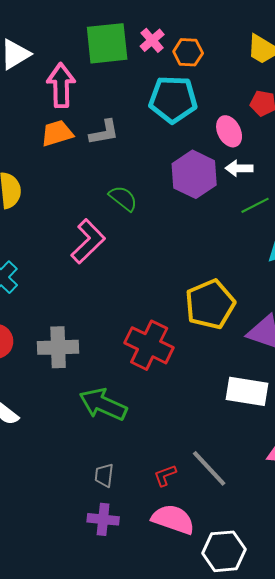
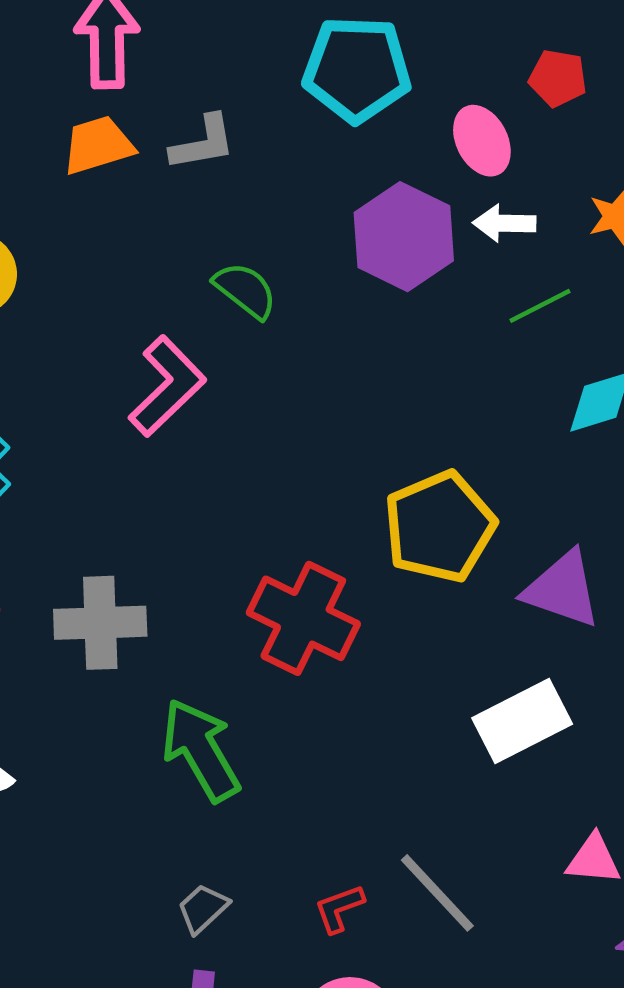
white rectangle: (247, 391) -> (522, 721), turned -36
green arrow: (103, 404) -> (201, 750), turned 36
gray trapezoid: (104, 475) -> (203, 909), turned 40

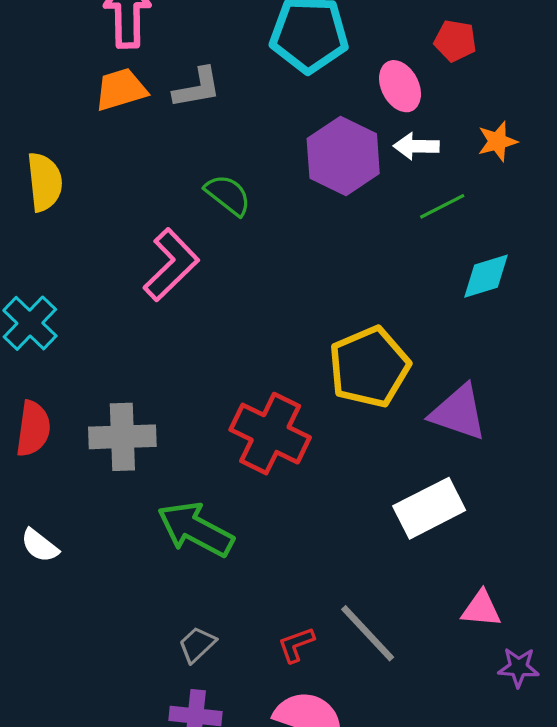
green arrow: (201, 750) -> (195, 529), turned -32

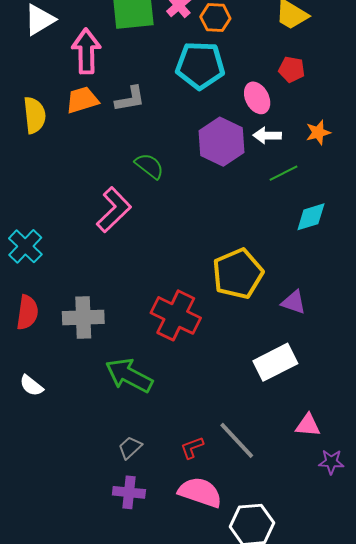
yellow semicircle: (45, 182) -> (34, 115), moved
purple triangle: (458, 412) -> (294, 302), size x0.7

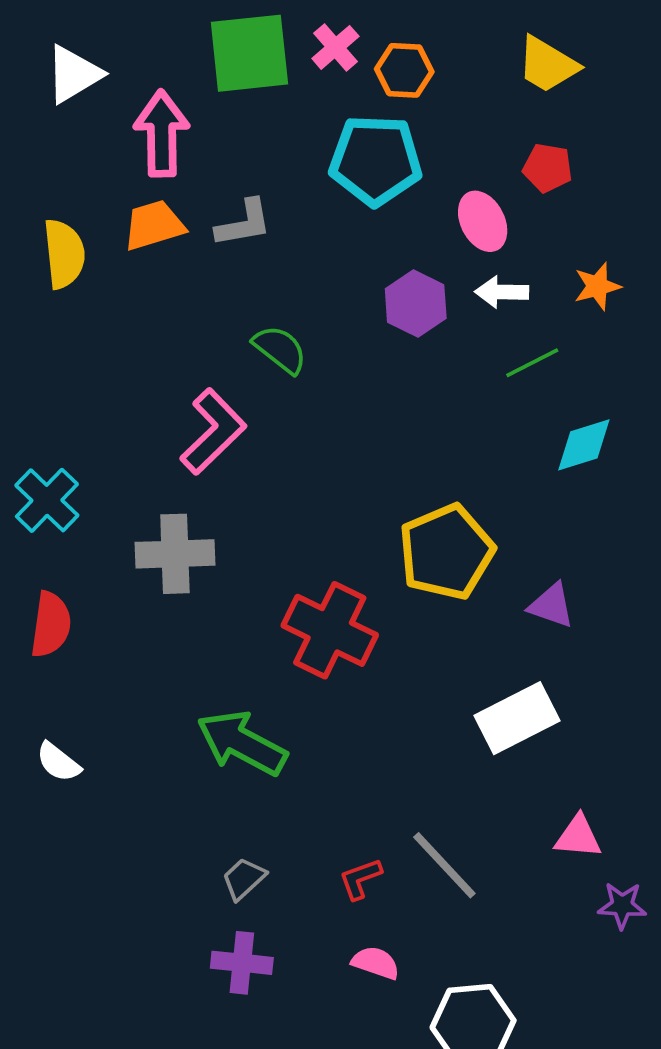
purple hexagon: (221, 142) -> (416, 303), size x0.7
gray cross: (83, 317) -> (175, 554), moved
pink semicircle: (200, 492) -> (376, 963), size x0.6

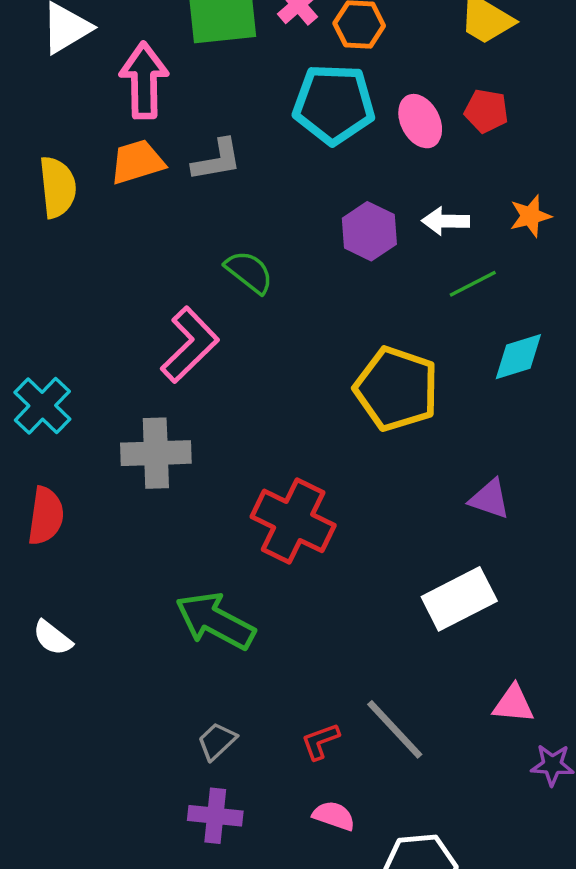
pink ellipse: (483, 221) -> (420, 121), moved
yellow pentagon: (446, 552) -> (396, 389), moved, turned -30

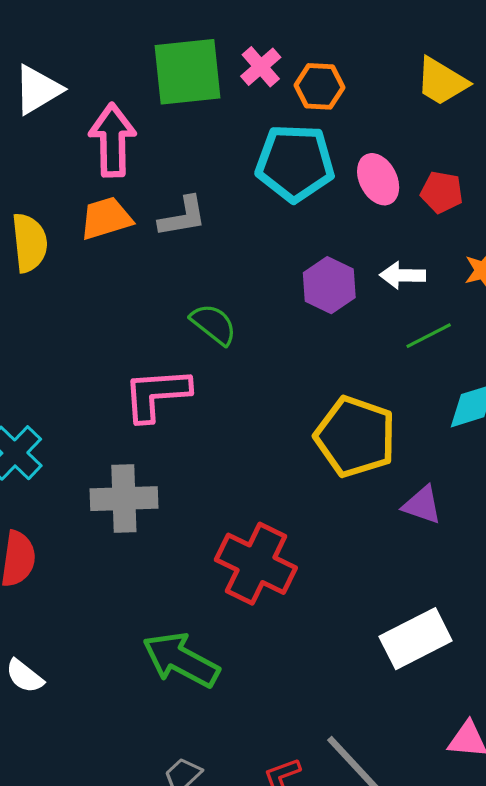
red pentagon: (486, 111) -> (442, 192), moved
pink L-shape: (190, 345) -> (157, 394), turned -140
purple triangle: (490, 499) -> (422, 505), moved

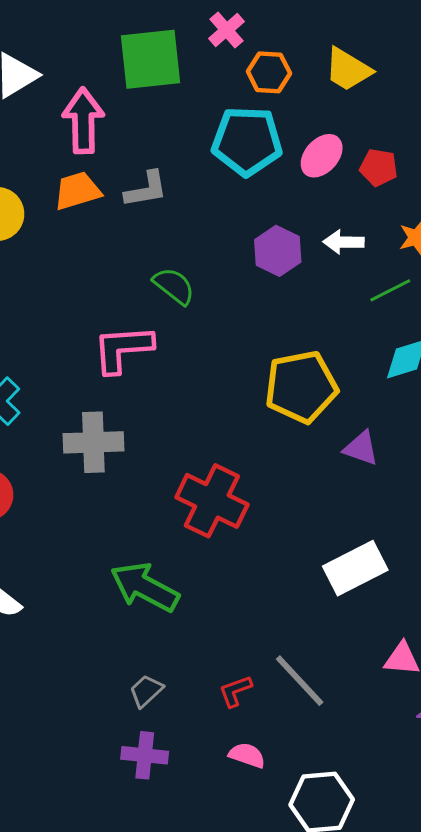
pink cross: (261, 67) -> (227, 30), moved
yellow trapezoid: (442, 81) -> (348, 69), moved
pink ellipse: (378, 179) -> (322, 156), turned 69
green line: (429, 336) -> (390, 290), moved
yellow pentagon: (355, 437) -> (301, 387), turned -30

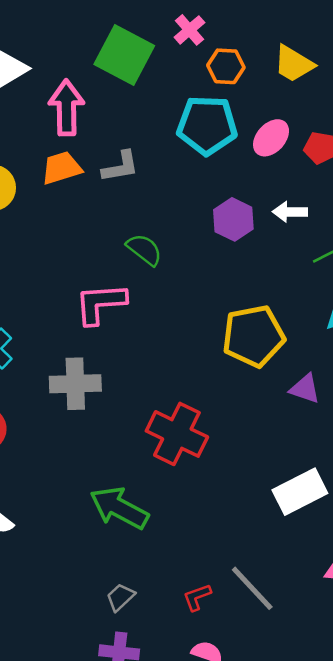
green square: (151, 59) -> (124, 55), turned 34

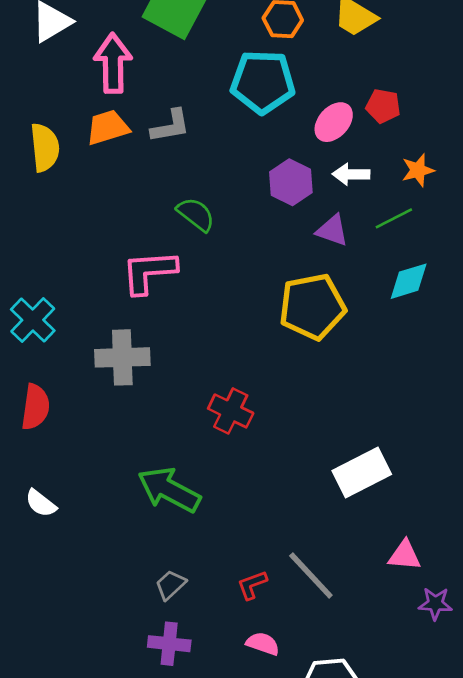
pink ellipse: (271, 138) -> (334, 122), moved
purple triangle: (305, 389) -> (332, 230), moved
red cross: (177, 434) -> (231, 411), size x0.7

